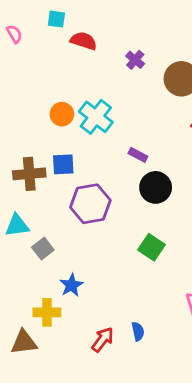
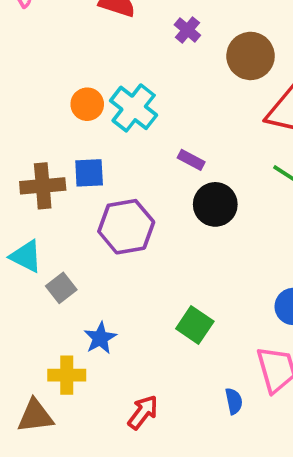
cyan triangle: (17, 225) -> (26, 256), turned 35
green square: (151, 247) -> (195, 325), moved
blue semicircle: (138, 331) -> (234, 401), moved

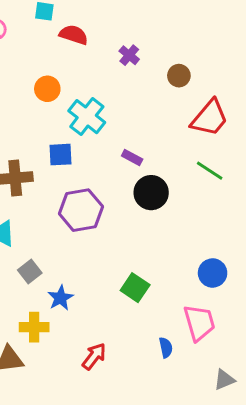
brown circle: (251, 56) -> (179, 76), size x0.6
orange circle: (87, 104) -> (47, 89), moved
blue square: (89, 173) -> (60, 155), moved
gray square: (61, 288) -> (30, 272), moved

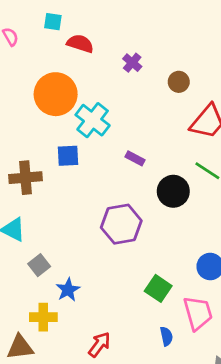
orange circle: (47, 89) -> (56, 94), size x1.8
black circle: (151, 193) -> (173, 191), moved
purple hexagon: (81, 210) -> (121, 224), moved
green square: (135, 288) -> (158, 288), moved

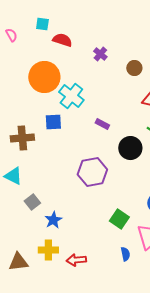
yellow cross: (43, 317) -> (48, 250), moved
red arrow: (99, 344) -> (76, 260), turned -132

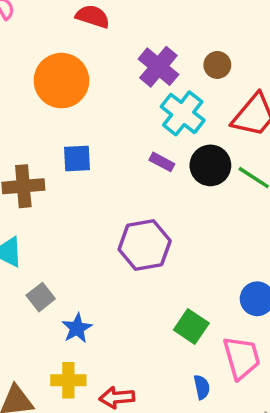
purple cross: (100, 54) -> (158, 67), moved, size x1.6
cyan cross: (71, 96) -> (183, 113), moved
black circle: (130, 148) -> (210, 165), moved

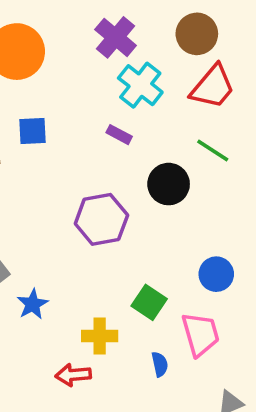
brown circle: (217, 65) -> (197, 34), moved, size x1.5
black circle: (210, 165) -> (169, 184), moved
yellow cross: (68, 380) -> (100, 336), moved

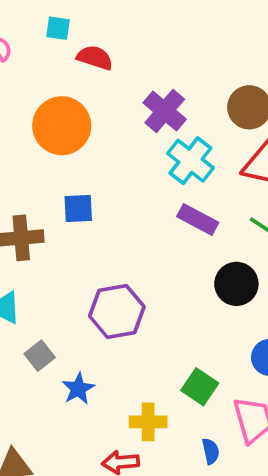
purple rectangle: (119, 135) -> (198, 219), moved, size x1.5
black circle: (169, 184) -> (236, 284), moved
purple hexagon: (101, 219) -> (117, 311), moved

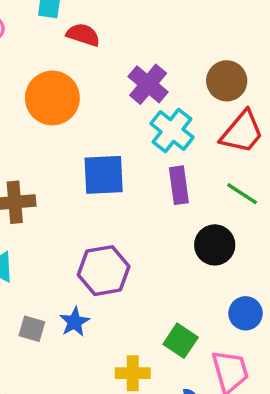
blue square: (78, 208) -> (104, 175), moved, size x1.5
purple rectangle: (198, 219) -> (179, 185), turned 54
gray square: (40, 356) -> (32, 329), moved, turned -36
blue star: (78, 389) -> (75, 322), moved

